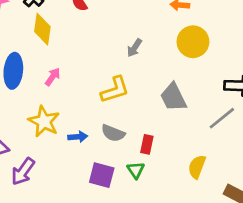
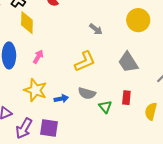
gray arrow: (134, 48) -> (96, 29), turned -80
red rectangle: (147, 144) -> (126, 98), moved
green triangle: (136, 170) -> (105, 107), moved
purple square: (102, 175) -> (49, 128), moved

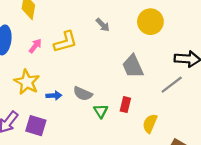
yellow L-shape: (85, 61) -> (65, 42), moved

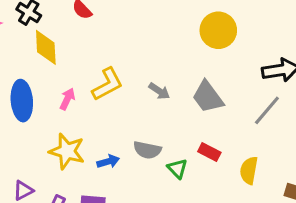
gray arrow: (103, 25) -> (159, 91), moved
red rectangle: (125, 105) -> (209, 152), turned -64

